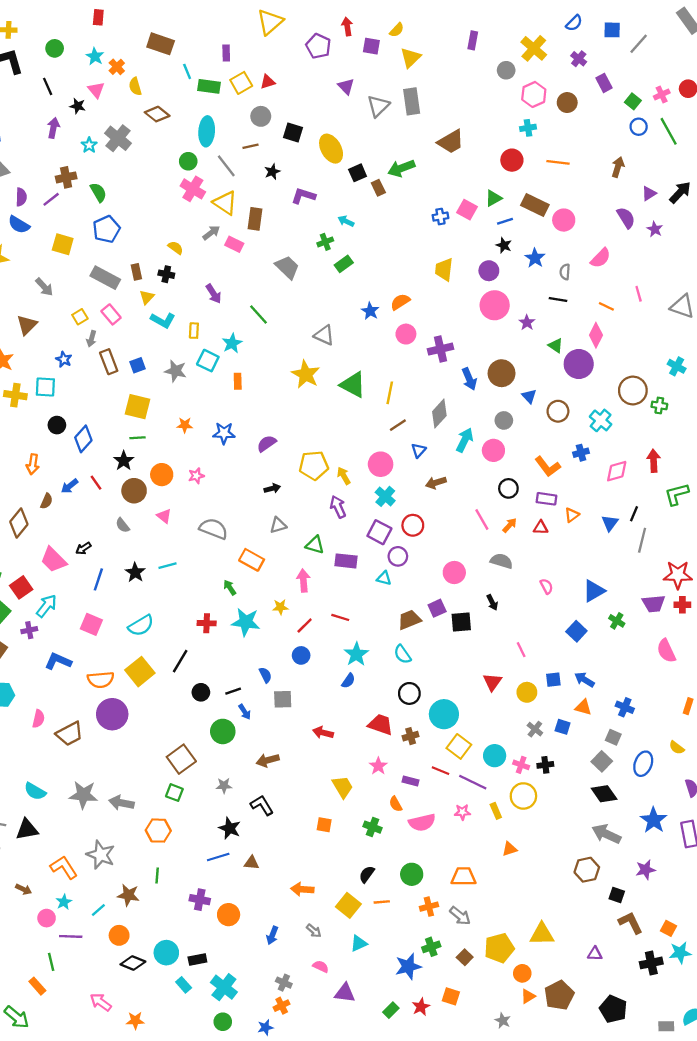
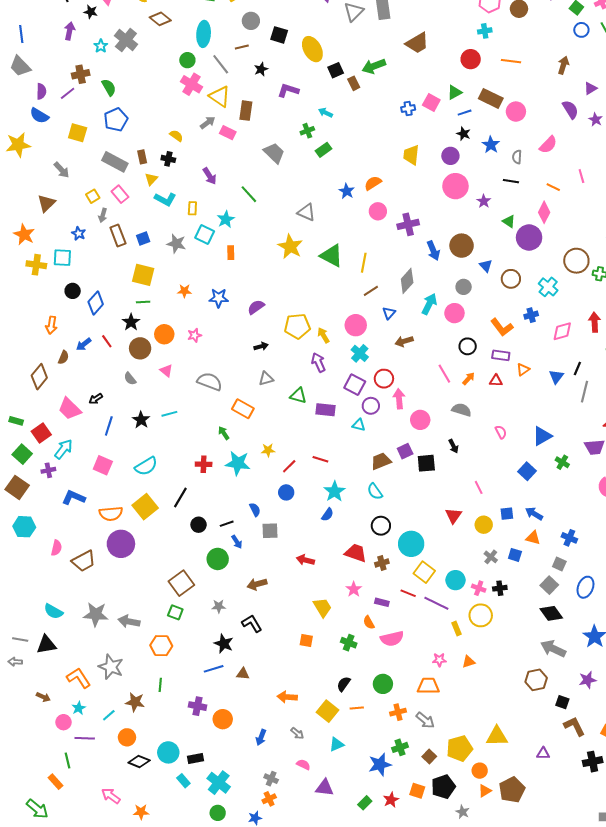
pink arrow: (303, 581) -> (399, 399), moved
pink star: (462, 812) -> (439, 660), moved
black pentagon: (613, 1009) -> (443, 787), moved, turned 30

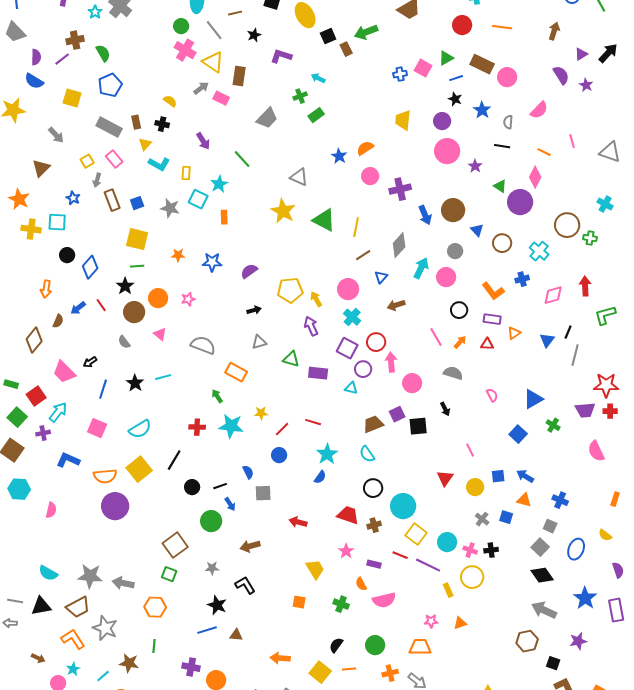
gray trapezoid: (274, 153) -> (267, 118), turned 90
brown trapezoid: (84, 561) -> (78, 607), moved

